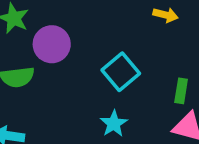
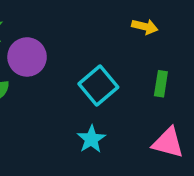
green rectangle: (181, 91) -> (161, 84), moved

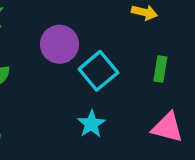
purple circle: (27, 57) -> (59, 44), moved

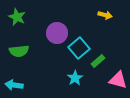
green rectangle: (160, 69) -> (98, 61), moved, turned 40

